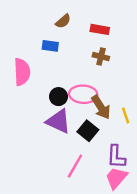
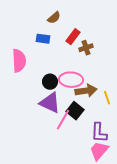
red rectangle: (100, 29) -> (73, 37), moved, turned -63
brown cross: (101, 57) -> (86, 48), turned -32
brown arrow: (101, 107) -> (86, 91), turned -65
pink line: (75, 166) -> (63, 120), moved

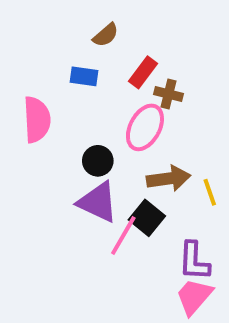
brown cross: (86, 48) -> (169, 94), turned 32
pink ellipse: (71, 80) -> (145, 127), moved, turned -65

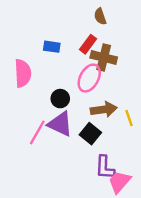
brown semicircle: (106, 35) -> (100, 16), moved, turned 112
brown cross: (169, 94) -> (104, 58), size x1.5
pink line: (123, 235) -> (37, 132), moved
purple L-shape: (194, 261) -> (105, 167), moved

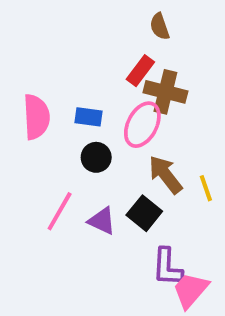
blue rectangle: (52, 47) -> (88, 117), moved
brown arrow: (104, 109) -> (165, 175), turned -120
purple triangle: (60, 124) -> (102, 221), moved, size x0.7

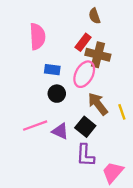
pink semicircle: (36, 117) -> (37, 37), moved
pink line: (60, 211) -> (35, 126), turned 40
purple L-shape: (167, 267) -> (85, 155), moved

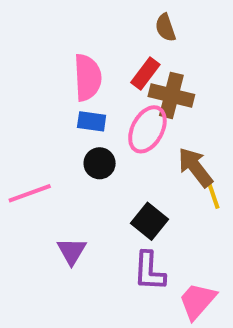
pink semicircle: (37, 37) -> (88, 77), moved
brown arrow: (98, 104) -> (195, 167), moved
pink line: (35, 126) -> (30, 193), moved
purple triangle: (60, 131) -> (72, 251), moved, turned 36

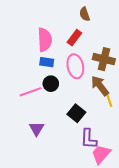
brown cross: (171, 95) -> (104, 59), moved
pink ellipse: (147, 129) -> (75, 66), turned -40
pink line: (30, 193) -> (30, 92), moved
purple L-shape: (149, 271) -> (89, 139), moved

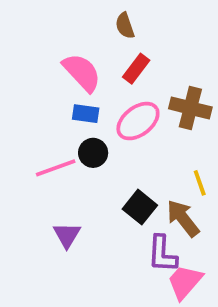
brown semicircle: (85, 14) -> (125, 26), moved
pink semicircle: (45, 40) -> (82, 72), turned -40
pink ellipse: (75, 66) -> (138, 121), turned 65
brown arrow: (100, 86) -> (183, 218), moved

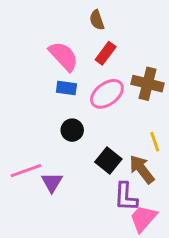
black circle: (93, 153) -> (72, 130), moved
pink line: (56, 168) -> (26, 171), moved

